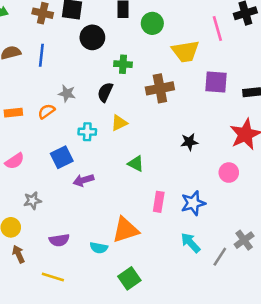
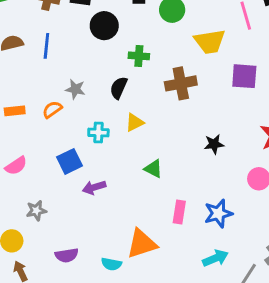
cyan arrow: (191, 243) -> (215, 258), turned 110

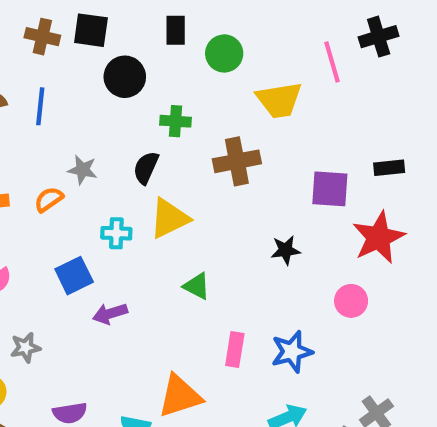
purple square: (244, 76) -> (330, 189), moved
yellow triangle: (135, 122) -> (169, 218), size x1.5

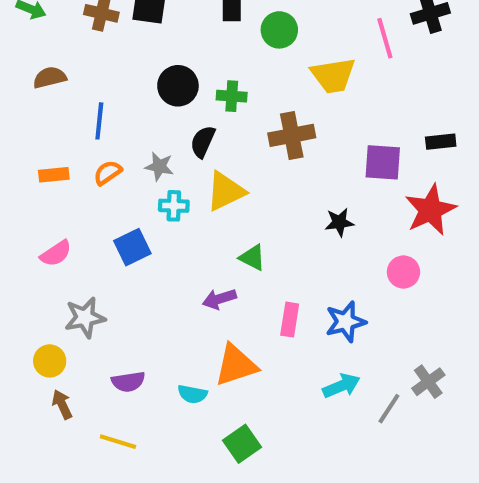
black circle: (125, 77) -> (178, 86), moved
blue line: (40, 106) -> (99, 121), moved
gray star: (83, 170) -> (159, 166), moved
purple arrow: (110, 314) -> (219, 299), moved
gray star: (25, 347) -> (85, 318), size x1.4

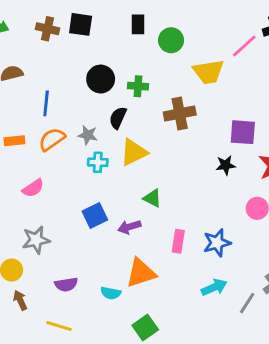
pink line: (385, 38) -> (244, 46), turned 64
orange semicircle: (108, 173) -> (52, 139), size x1.4
black star: (339, 222) -> (226, 165), moved
blue square: (132, 247) -> (95, 215), moved
pink semicircle: (56, 253) -> (33, 188), moved

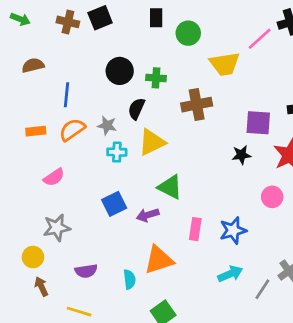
black square: (81, 24) -> (100, 18), turned -30
green triangle: (152, 198) -> (170, 187), size x1.4
cyan semicircle: (111, 293) -> (129, 279), turned -108

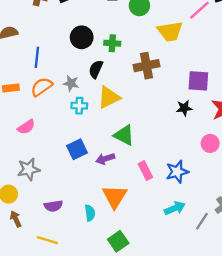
pink rectangle: (195, 229) -> (145, 171), turned -36
orange triangle: (159, 260) -> (115, 196), turned -40

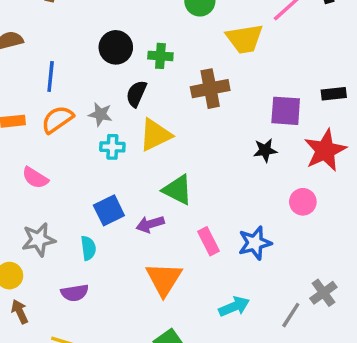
pink semicircle: (26, 127) -> (35, 178), turned 66
cyan arrow: (175, 208) -> (234, 306), moved
cyan semicircle: (90, 213) -> (88, 248), moved

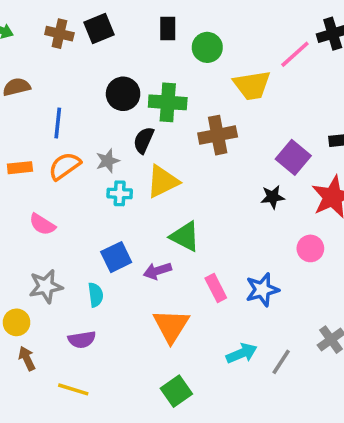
green cross: (160, 56) -> (168, 102), size x1.5
purple square: (286, 111) -> (293, 157), turned 36
gray star: (100, 114) -> (108, 161), turned -30
gray line: (291, 315) -> (281, 362), moved

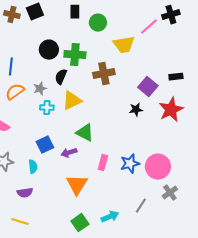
pink circle: (310, 248) -> (158, 167), moved, size x1.6
pink rectangle: (216, 288) -> (103, 163), turned 42
cyan arrow: (242, 353) -> (110, 217), moved

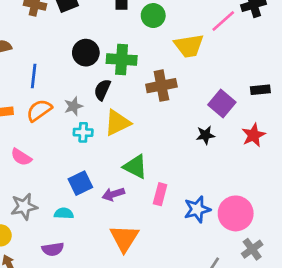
red star: (171, 110) -> (254, 135), size x0.7
pink rectangle: (103, 163) -> (160, 194), moved
cyan semicircle: (33, 167) -> (64, 213), turned -80

